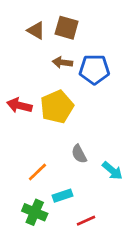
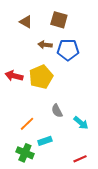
brown square: (67, 28) -> (59, 20), moved
red line: (86, 221) -> (80, 159), moved

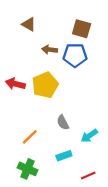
brown square: (59, 20) -> (82, 29), moved
cyan arrow: (81, 123) -> (89, 136), turned 105
cyan rectangle: (45, 141) -> (64, 156), moved

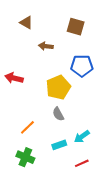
blue pentagon: (75, 55) -> (82, 66), moved
yellow pentagon: (45, 85) -> (58, 87), moved
cyan arrow: (89, 136) -> (82, 137), moved

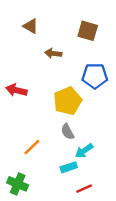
cyan arrow: (82, 137) -> (84, 151), moved
green cross: (25, 157) -> (18, 184), moved
red line: (82, 163) -> (84, 189), moved

